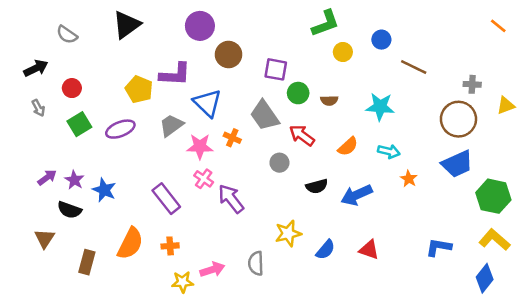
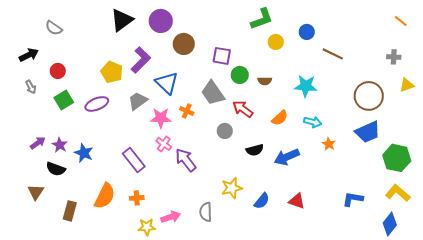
black triangle: (127, 25) -> (122, 20), moved
purple L-shape: (175, 74) -> (141, 60), turned -48
gray cross: (472, 84) -> (394, 57), moved

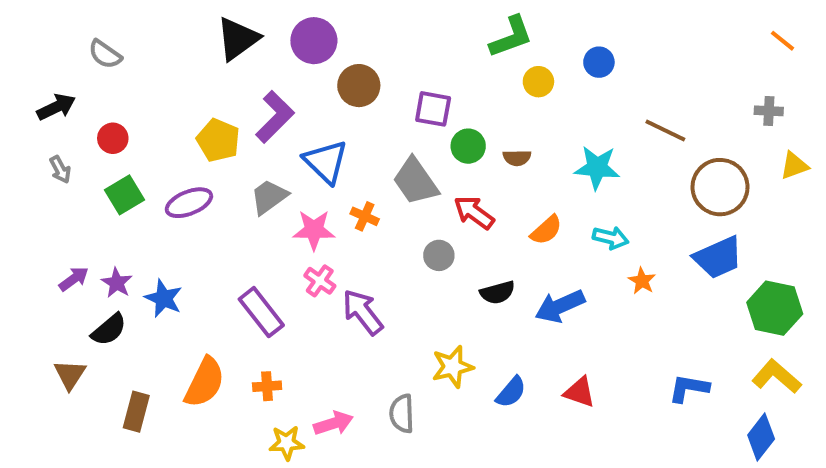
brown line: (333, 54) -> (665, 130), moved
black semicircle: (56, 169) -> (109, 330), turned -60

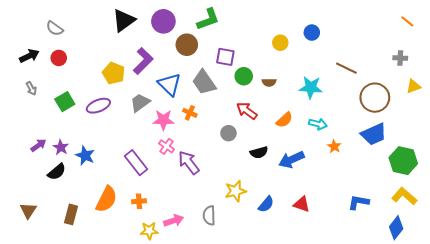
green L-shape: (511, 37) -> (208, 19), moved
red circle: (113, 138) -> (59, 58), moved
gray trapezoid: (415, 181) -> (204, 82), moved
brown triangle: (70, 375) -> (28, 210), moved

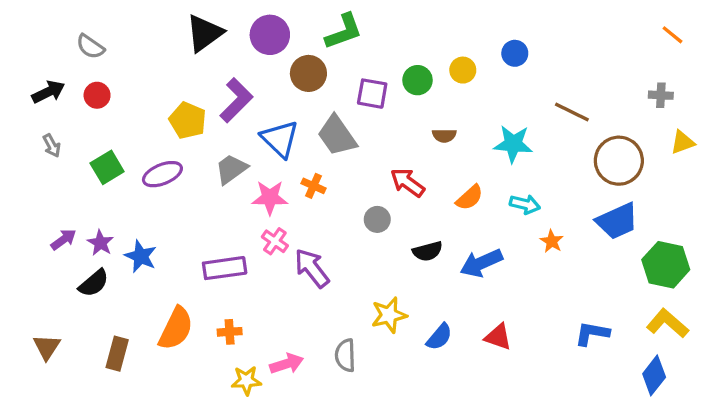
green circle: (244, 76) -> (418, 80), moved
purple rectangle: (136, 163) -> (225, 268), turned -60

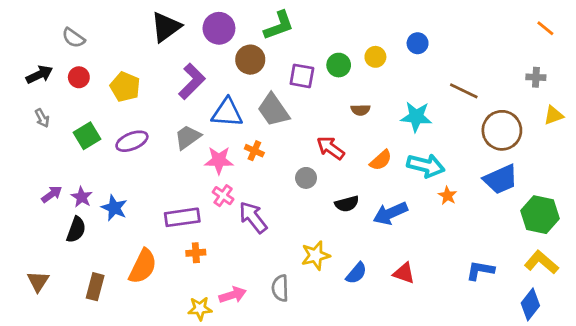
yellow pentagon: (188, 120) -> (125, 87), moved
blue triangle: (280, 139) -> (227, 113), turned -40
cyan arrow: (525, 204) -> (426, 166), size x1.5
black semicircle: (94, 283) -> (76, 230), turned -30
orange cross: (230, 332) -> (196, 253), moved

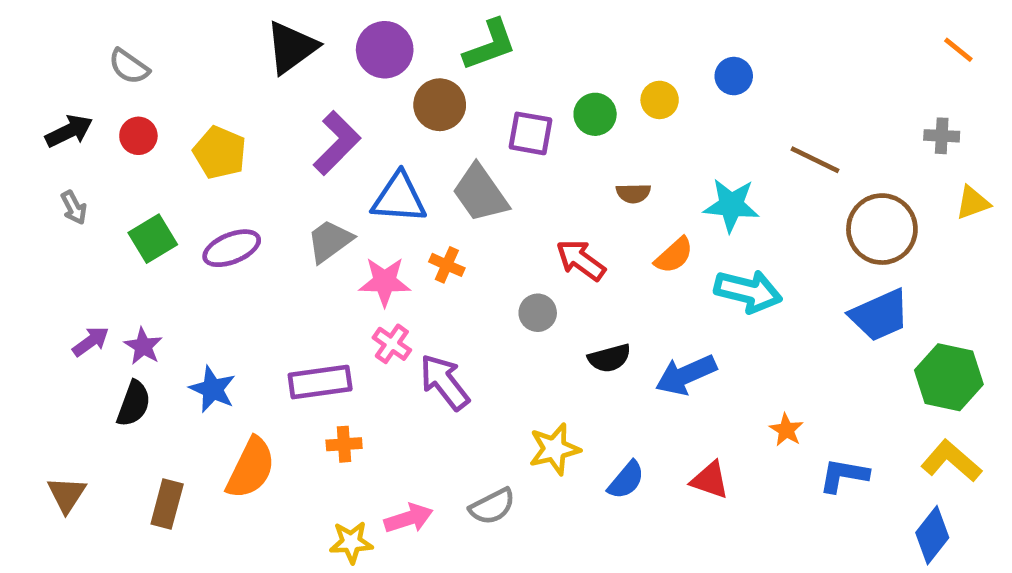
orange semicircle: (381, 160) -> (674, 255), moved
orange star: (447, 196) -> (786, 430), moved
blue star: (114, 208) -> (213, 389), moved
gray semicircle: (280, 288) -> (492, 506), turned -115

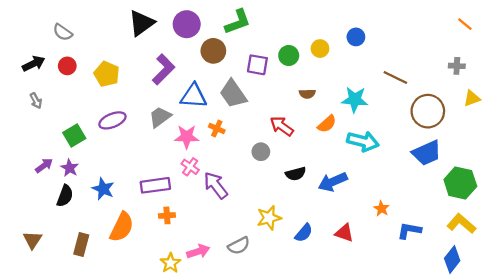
green square: (153, 239) -> (74, 135), moved
yellow star: (351, 542) -> (170, 263), turned -30

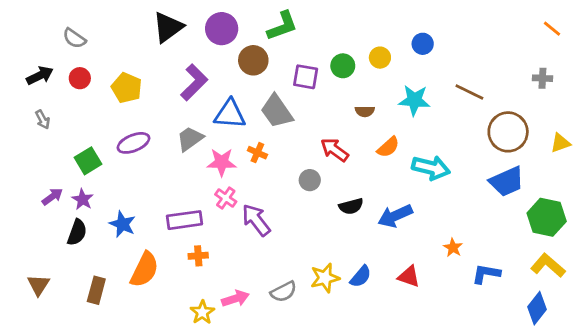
yellow triangle: (472, 98) -> (560, 143), moved
cyan star: (355, 100) -> (414, 100), moved
yellow star: (269, 218) -> (325, 278), moved

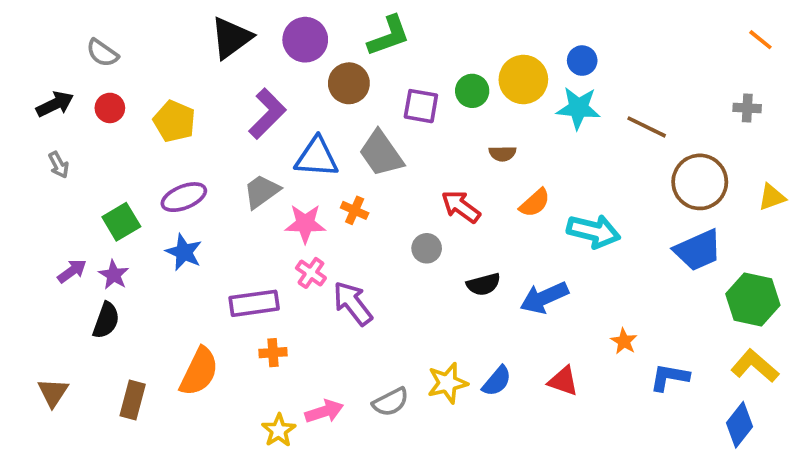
yellow circle: (380, 58) -> (523, 80), size x1.6
cyan star: (414, 100) -> (578, 108), moved
blue star: (122, 224) -> (184, 252), moved

